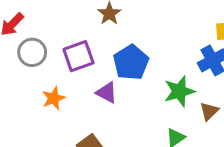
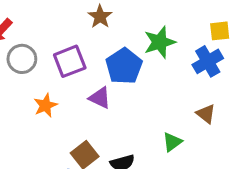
green star: (179, 91) -> (160, 42), moved
brown triangle: (209, 111) -> (206, 114), turned -36

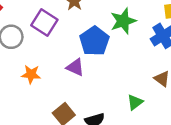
purple square: (70, 61) -> (44, 22), moved, turned -35
orange star: (45, 105) -> (31, 74), turned 30

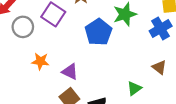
purple triangle: (75, 67) -> (70, 72), moved

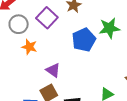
orange star: (40, 61) -> (29, 47), moved

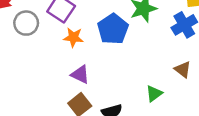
orange star: (29, 47) -> (73, 37), moved

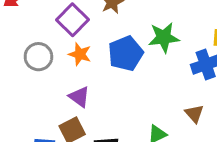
gray circle: (26, 23) -> (38, 57), moved

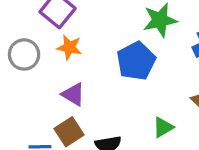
blue pentagon: (126, 53) -> (136, 61), moved

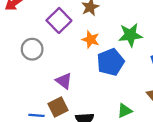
orange star: (69, 47) -> (91, 40), moved

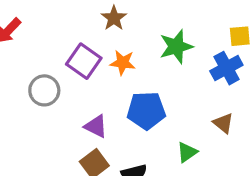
purple square: (59, 20) -> (84, 61), moved
blue pentagon: (111, 62) -> (146, 111), moved, turned 30

